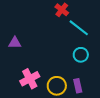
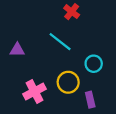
cyan line: (79, 28) -> (60, 42), moved
yellow circle: (57, 86) -> (68, 82), moved

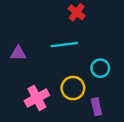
cyan line: (60, 42) -> (64, 45), turned -45

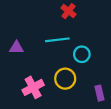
cyan circle: (100, 68) -> (82, 54), moved
purple rectangle: (96, 107) -> (100, 93), moved

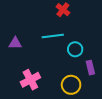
yellow circle: (65, 79) -> (71, 85), moved
purple rectangle: (100, 93) -> (90, 68), moved

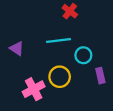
purple triangle: (15, 43) -> (17, 48), turned 32
yellow circle: (71, 85) -> (60, 77), moved

